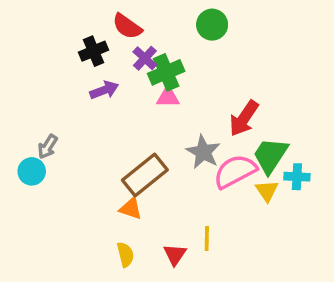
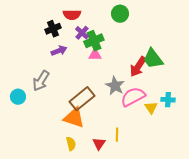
red semicircle: (127, 26) -> (72, 15), turned -36
gray arrow: (48, 147) -> (41, 81), moved, size x1.5
green trapezoid: (270, 155) -> (153, 59), moved, turned -70
orange triangle: (131, 209) -> (74, 118), size x1.6

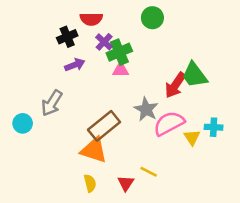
yellow line: (117, 135) -> (149, 172), turned -64

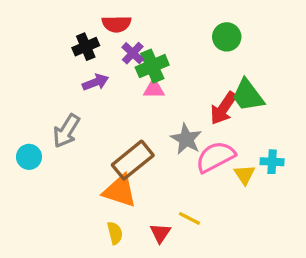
green circle: (152, 18) -> (227, 37), moved

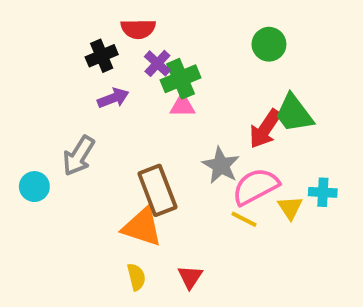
brown rectangle: (133, 160) -> (157, 190), turned -72
yellow line: (189, 218) -> (244, 219), moved

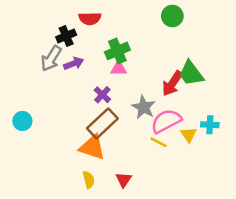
green circle: (269, 44) -> (172, 16), moved
purple cross: (157, 63) -> (102, 95), moved
gray arrow: (79, 156) -> (51, 58), moved
brown rectangle: (157, 190) -> (102, 123), turned 68

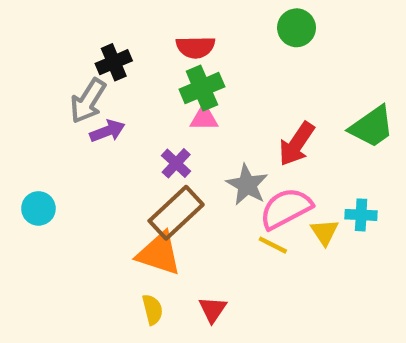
red semicircle: (90, 18) -> (195, 47), moved
purple arrow: (74, 63) -> (107, 131), moved
green trapezoid: (191, 73) -> (372, 127), moved, turned -88

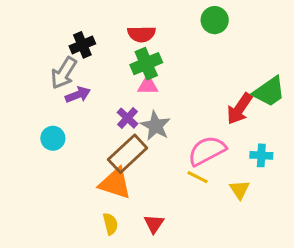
red arrow: (297, 144) -> (240, 109), moved
gray star: (247, 185) -> (156, 126), moved
cyan circle: (38, 208) -> (53, 138), moved
yellow triangle: (324, 232) -> (240, 190), moved

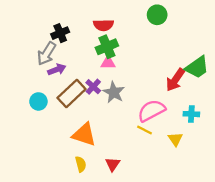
brown rectangle: (128, 154) -> (72, 93), moved

